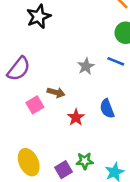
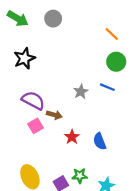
black star: (39, 17) -> (24, 58), moved
purple semicircle: (19, 69) -> (33, 100), moved, turned -100
blue semicircle: (107, 109) -> (100, 141), moved

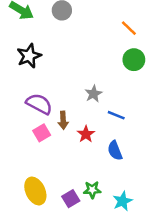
blue line: (107, 87) -> (116, 115), moved
brown arrow: (54, 115) -> (63, 120), turned 72
red star: (72, 137) -> (86, 134), moved

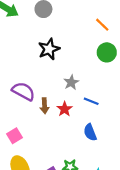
black star: (29, 56) -> (49, 49), moved
pink square: (42, 133) -> (15, 136), moved
red star: (86, 134) -> (65, 109), moved

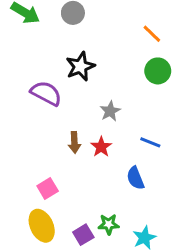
purple semicircle: (23, 91) -> (46, 93), moved
blue line: (91, 101) -> (150, 142), moved
pink square: (15, 136) -> (48, 189), moved

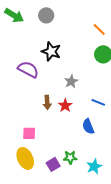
black star: (80, 66) -> (51, 51), turned -30
pink square: (48, 189) -> (29, 133), turned 32

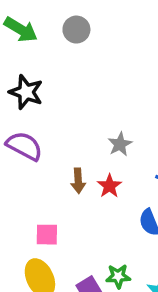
black star: (51, 51) -> (26, 92), moved
purple semicircle: (28, 69) -> (24, 146), moved

